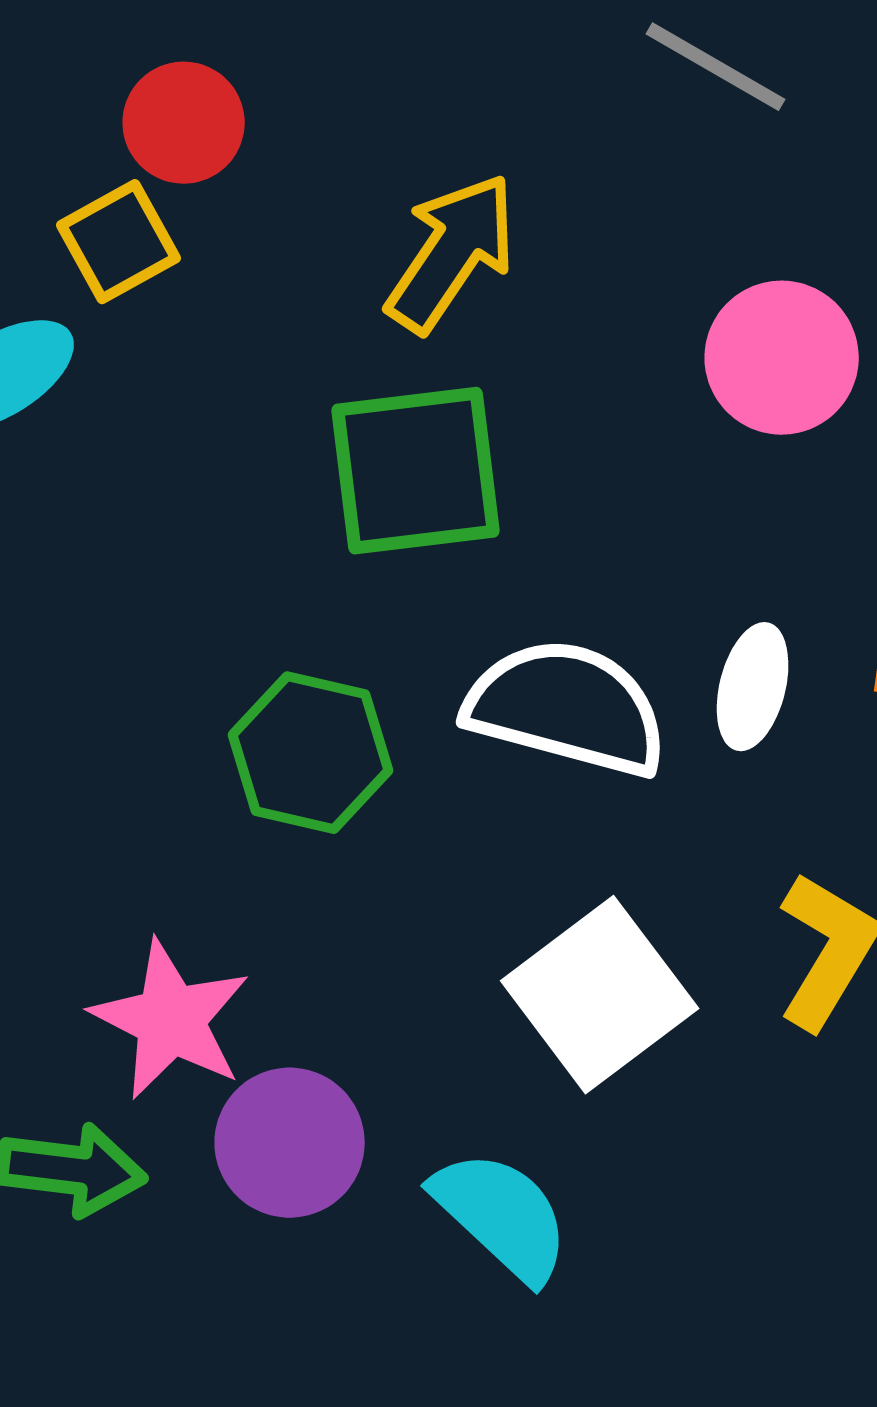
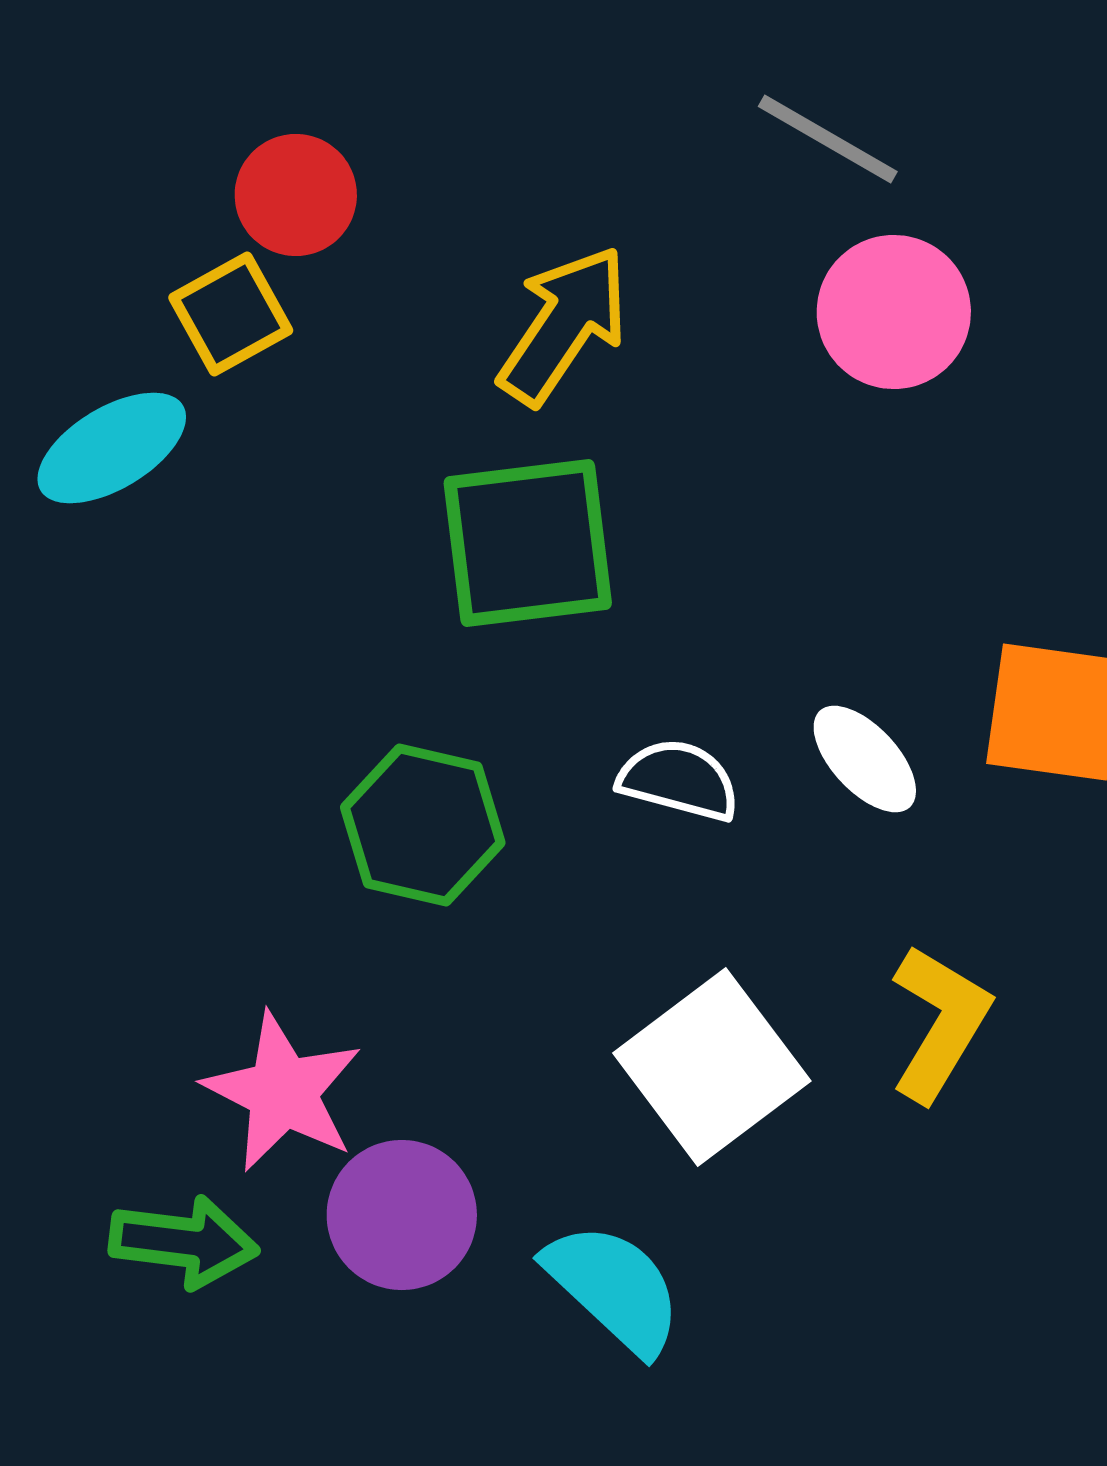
pink circle: (782, 358) -> (894, 312), moved
white ellipse: (753, 687) -> (865, 759), turned -57
white semicircle: (567, 708) -> (679, 780), size x0.6

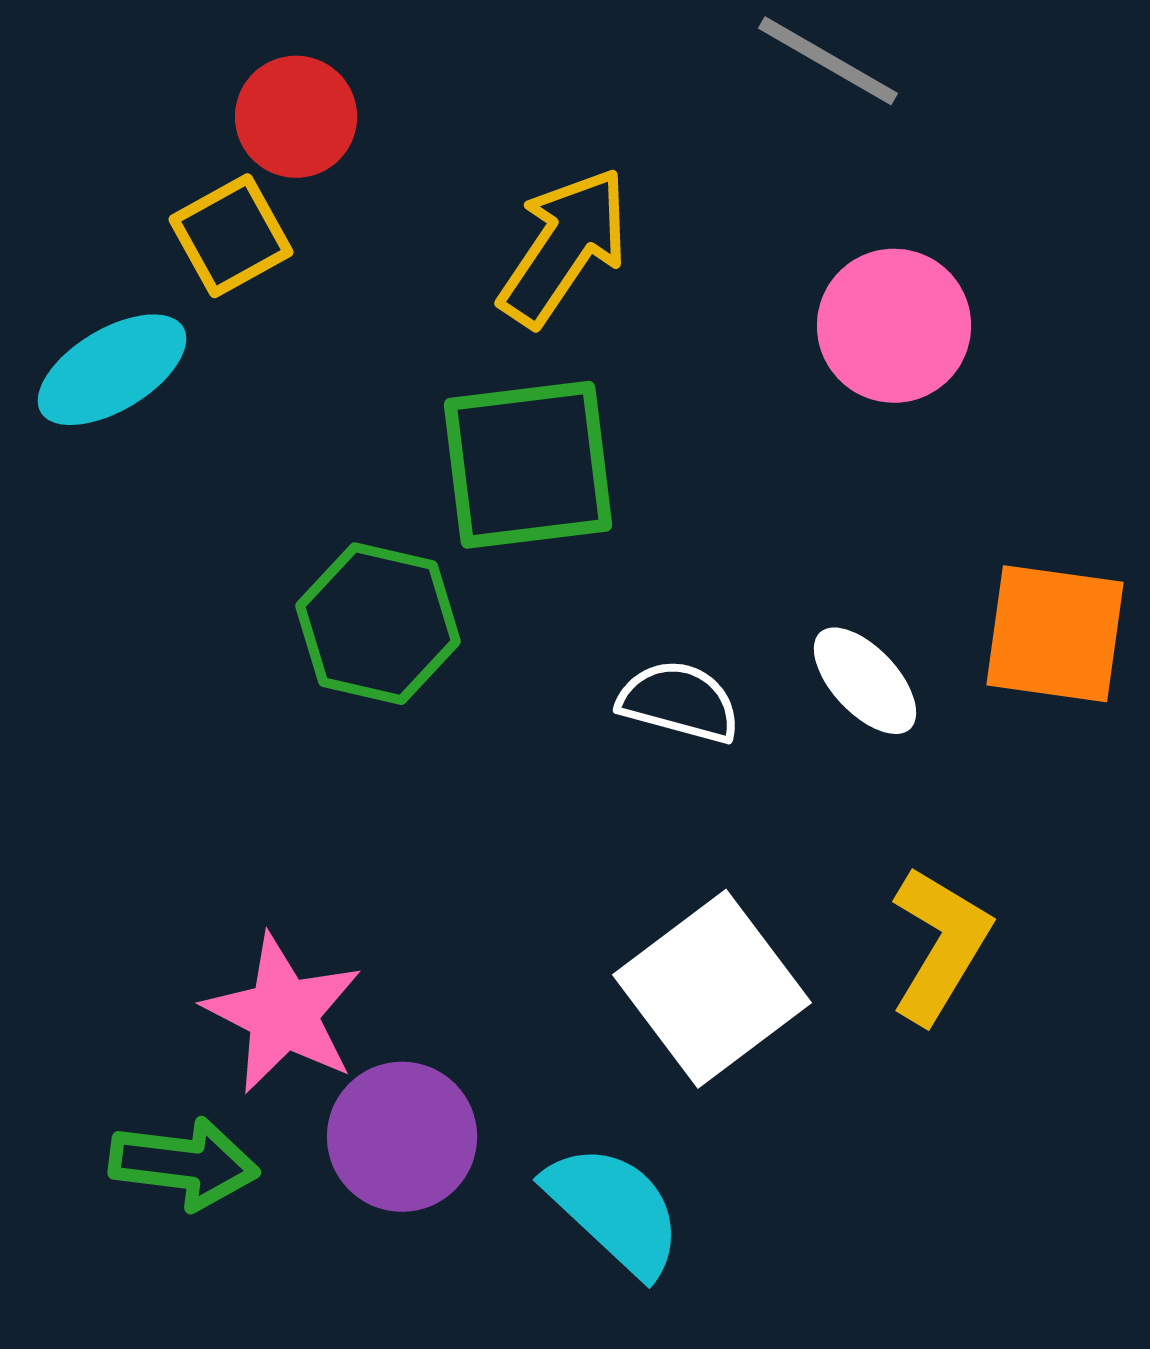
pink circle: (894, 312) -> (894, 326), moved
green hexagon: (423, 825) -> (378, 624), moved

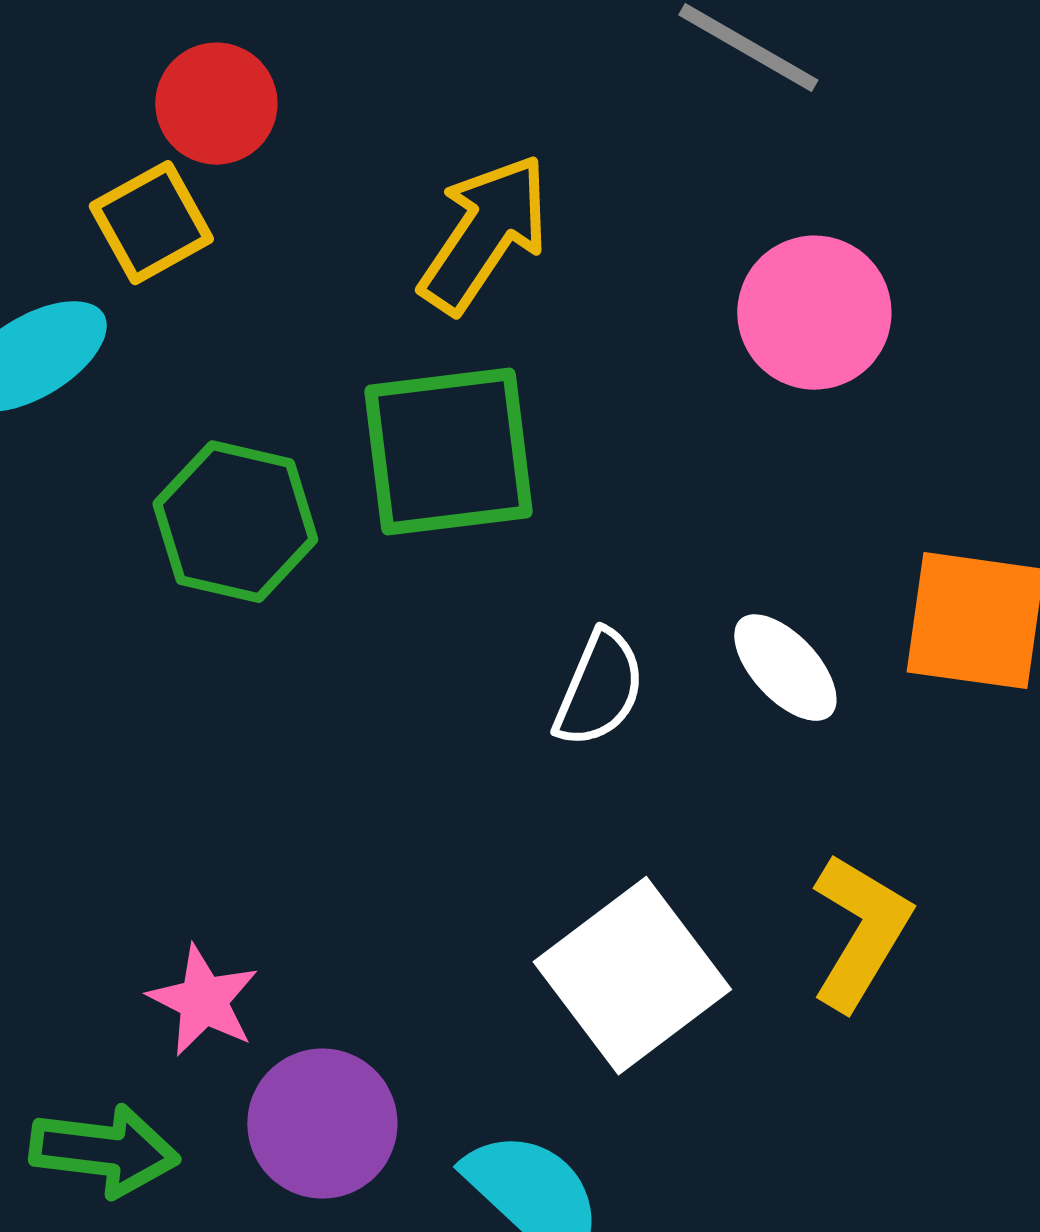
green hexagon: (378, 624) -> (235, 522), moved
white semicircle: (679, 702) -> (599, 689), turned 98
pink star: (283, 1014) -> (203, 1001), size x0.7

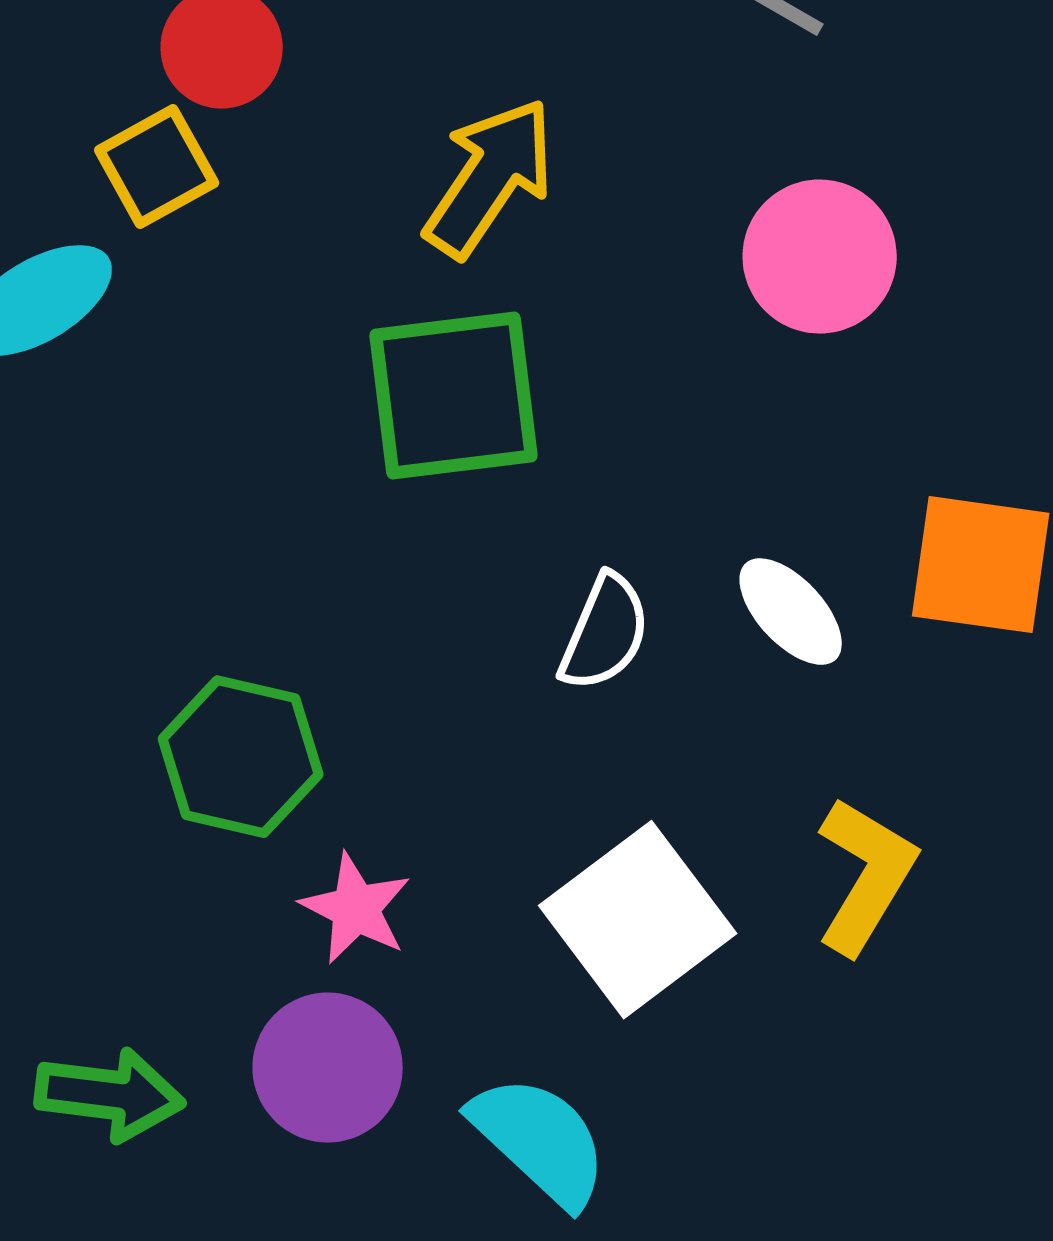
green hexagon: (235, 522) -> (241, 757), moved
pink star: (203, 1001) -> (356, 909), moved

